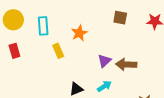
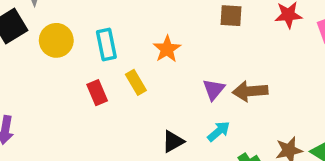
red rectangle: (14, 51) -> (97, 93), moved

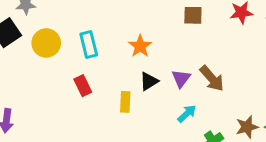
yellow rectangle: (136, 82) -> (125, 102), moved, turned 36
brown arrow: (250, 91) -> (212, 78), turned -124
black triangle: (173, 141) -> (149, 81), moved

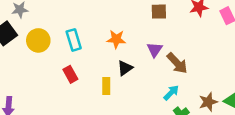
orange star: (140, 46) -> (116, 39), turned -30
purple triangle: (181, 78) -> (155, 50), moved
cyan arrow: (187, 114) -> (171, 93), moved

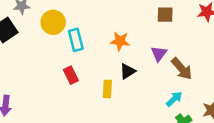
yellow circle: (38, 40) -> (53, 22), moved

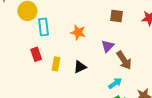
black triangle: (128, 71) -> (80, 67), moved
yellow rectangle: (107, 89) -> (56, 64), moved

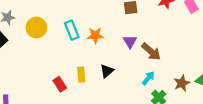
cyan rectangle: (44, 27) -> (72, 30), moved
red rectangle: (36, 54) -> (60, 84), moved

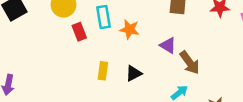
purple triangle: (130, 41) -> (168, 45), turned -40
red rectangle: (60, 84) -> (79, 32), moved

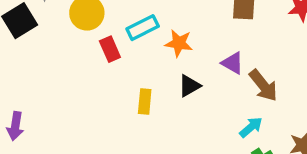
cyan rectangle: (104, 17) -> (143, 28), turned 75
black triangle: (134, 73) -> (189, 86), moved

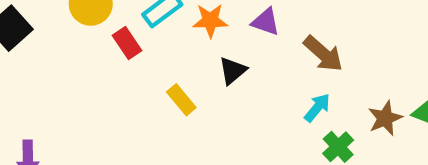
purple triangle: (233, 63) -> (266, 22), moved
yellow rectangle: (145, 102) -> (181, 100), turned -35

